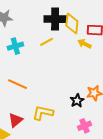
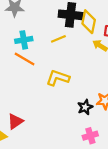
orange line: (17, 84) -> (25, 59), moved
yellow L-shape: (43, 113) -> (58, 78), moved

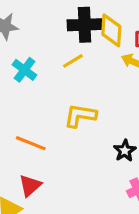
cyan cross: (24, 40) -> (24, 70), turned -35
orange line: (25, 59) -> (31, 143), moved

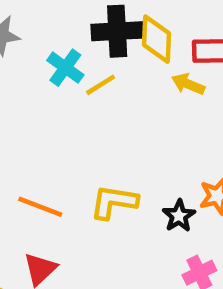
cyan cross: (24, 70) -> (65, 68), moved
yellow L-shape: (80, 116) -> (114, 202), moved

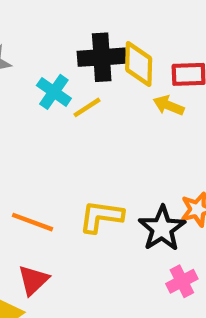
black star: (179, 216) -> (162, 228), size x1.5

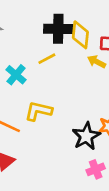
cyan cross: (54, 92) -> (16, 75), moved
yellow L-shape: (101, 216) -> (38, 111), moved

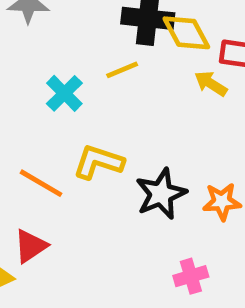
yellow diamond: (80, 35) -> (186, 33), turned -40
black star: (86, 136) -> (161, 194), moved

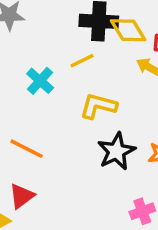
yellow L-shape: (98, 162) -> (98, 106), moved

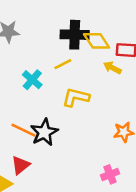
black star: (116, 151) -> (44, 132), moved

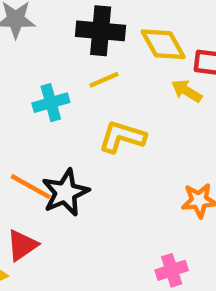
black cross: (75, 35) -> (101, 31), moved
cyan cross: (32, 80) -> (51, 103), turned 30

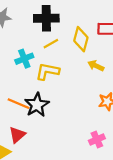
yellow diamond: (163, 44) -> (81, 39), moved, turned 50
yellow arrow: (187, 91) -> (96, 66), moved
yellow L-shape: (122, 137) -> (47, 71), moved

